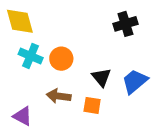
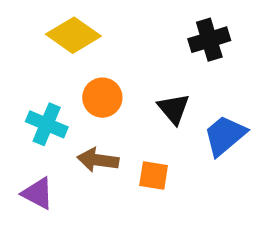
yellow diamond: (20, 21) -> (73, 35), moved, turned -40
cyan cross: (31, 56) -> (47, 124), moved
black triangle: (101, 77) -> (174, 109), moved

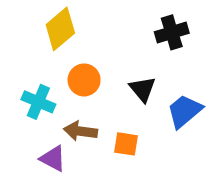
yellow diamond: (73, 35) -> (60, 29), turned -75
purple triangle: (38, 193) -> (53, 159), moved

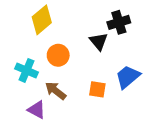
black triangle: (143, 89) -> (99, 41), moved
brown arrow: (80, 131) -> (56, 91), turned 30
orange square: (126, 144) -> (97, 89), moved

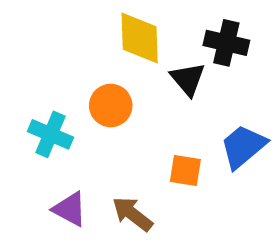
yellow diamond: (42, 20) -> (140, 38), moved, turned -52
black cross: (119, 22) -> (226, 43), turned 30
brown arrow: (56, 91) -> (132, 214), moved

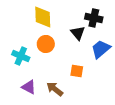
yellow diamond: (140, 38) -> (43, 17), moved
blue trapezoid: (243, 146) -> (101, 49), moved

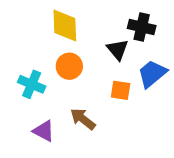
orange square: (77, 71) -> (121, 90), moved
brown arrow: (55, 89) -> (83, 119), moved

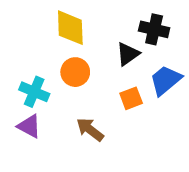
black triangle: (118, 50) -> (128, 54), turned 35
orange square: (121, 90) -> (131, 98), turned -30
purple triangle: (44, 131) -> (29, 126), moved

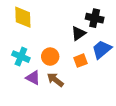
yellow diamond: (70, 28) -> (23, 17), moved
orange circle: (75, 72) -> (50, 57), moved
purple triangle: (29, 126) -> (33, 78), moved

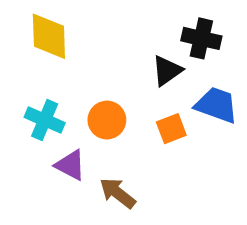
blue trapezoid: (102, 49) -> (216, 105), turned 60
brown arrow: (55, 80) -> (118, 193), moved

